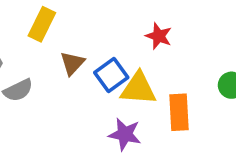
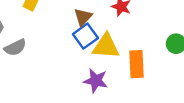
brown triangle: (72, 63) -> (83, 17), moved

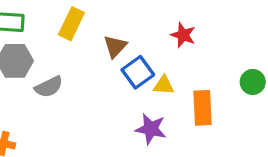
brown triangle: (83, 17) -> (115, 46), moved
yellow triangle: (106, 46) -> (164, 85), size x0.6

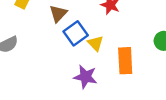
yellow triangle: (164, 85) -> (95, 43), turned 42

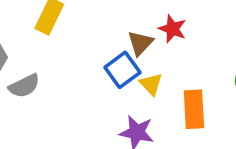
brown triangle: (58, 14) -> (140, 43), moved

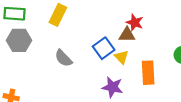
brown triangle: (140, 43) -> (127, 35), moved, turned 48
gray semicircle: (24, 86) -> (63, 58), moved, turned 72

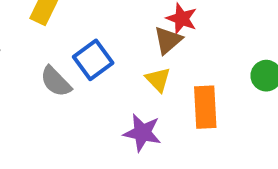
brown triangle: (127, 35) -> (168, 40), turned -42
blue square: (104, 48) -> (93, 60), moved

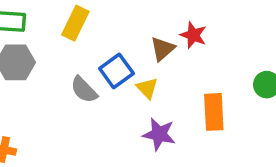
brown triangle: (168, 40) -> (163, 49), moved
yellow triangle: (158, 80) -> (147, 88), moved

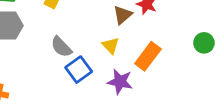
blue square: (116, 71) -> (79, 70), moved
orange rectangle: (214, 112) -> (148, 56), moved, turned 40

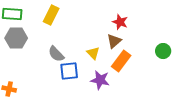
brown triangle: (123, 15) -> (114, 41), moved
blue square: (79, 70) -> (69, 71), turned 30

